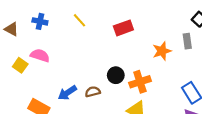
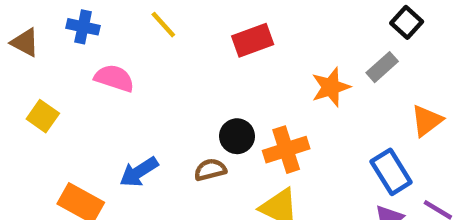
gray rectangle: (187, 41) -> (382, 67), turned 56
pink semicircle: (40, 55) -> (114, 78), moved
brown semicircle: (93, 92) -> (210, 170), moved

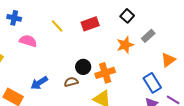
black square: (407, 22) -> (127, 16), moved
yellow line: (163, 25) -> (57, 26), moved

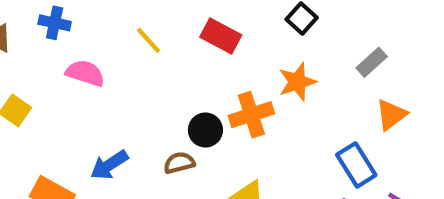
red rectangle: (90, 24) -> (221, 36), turned 48
gray rectangle: (148, 36) -> (372, 62), moved
orange cross: (105, 73) -> (251, 115), moved

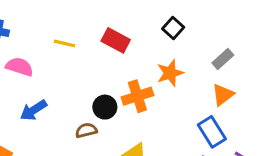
yellow line: (149, 40) -> (65, 43), turned -35
orange triangle: (391, 115) -> (223, 95), moved
blue arrow: (109, 165) -> (33, 110), moved

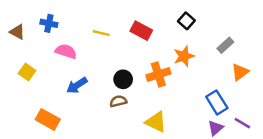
orange triangle: (223, 95) -> (240, 72), moved
black circle: (105, 107) -> (123, 79), moved

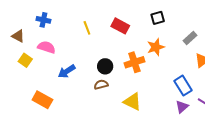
black square: (186, 21) -> (158, 18), turned 32
brown triangle: (17, 32) -> (18, 36), moved
yellow line: (101, 33) -> (87, 28), turned 56
pink semicircle: (66, 51) -> (46, 47), moved

